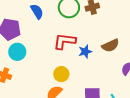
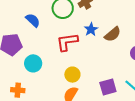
cyan circle: (17, 52) -> (33, 63), moved
blue star: (85, 52) -> (91, 29), moved

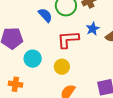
blue semicircle: (33, 20) -> (45, 15), moved
yellow circle: (72, 75) -> (62, 67), moved

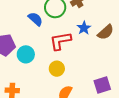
cyan circle: (33, 59) -> (26, 54), moved

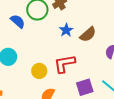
red L-shape: (60, 41) -> (65, 64), moved

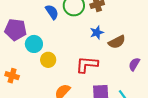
yellow circle: (39, 71) -> (48, 60), moved

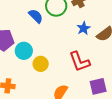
red L-shape: (87, 64) -> (80, 62), turned -105

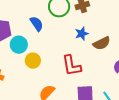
blue semicircle: (36, 16) -> (37, 24), moved

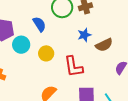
yellow circle: (33, 61) -> (46, 53), moved

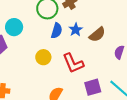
blue semicircle: (39, 24) -> (57, 31), moved, turned 63
cyan circle: (21, 45) -> (14, 27), moved

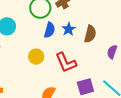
brown semicircle: (97, 34) -> (90, 34), turned -36

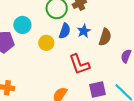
yellow circle: (36, 57) -> (46, 43), moved

